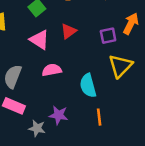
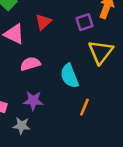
purple star: (59, 115) -> (33, 101), moved
orange line: (99, 117) -> (84, 107), turned 35

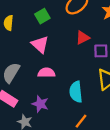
red triangle: (43, 22) -> (83, 38), moved

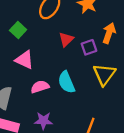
cyan semicircle: (76, 92) -> (66, 82), moved

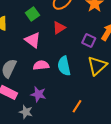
red triangle: (66, 39) -> (59, 28), moved
purple square: (89, 47) -> (89, 41), turned 32

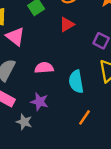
pink triangle: (33, 40) -> (15, 37), moved
cyan semicircle: (64, 66) -> (76, 82), moved

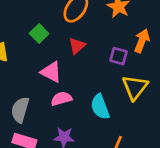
pink triangle: (15, 37) -> (51, 72), moved

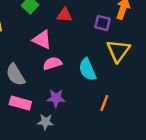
red triangle: (77, 46) -> (65, 15), turned 49
gray semicircle: (20, 110) -> (15, 75), turned -45

